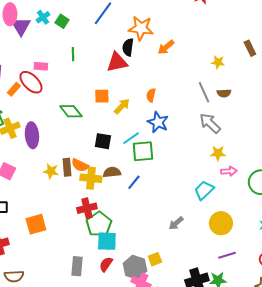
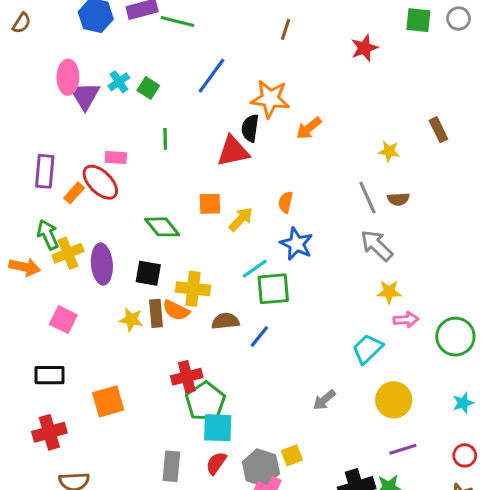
black square: (103, 141) -> (148, 273), moved
yellow cross: (91, 178) -> (193, 289), moved

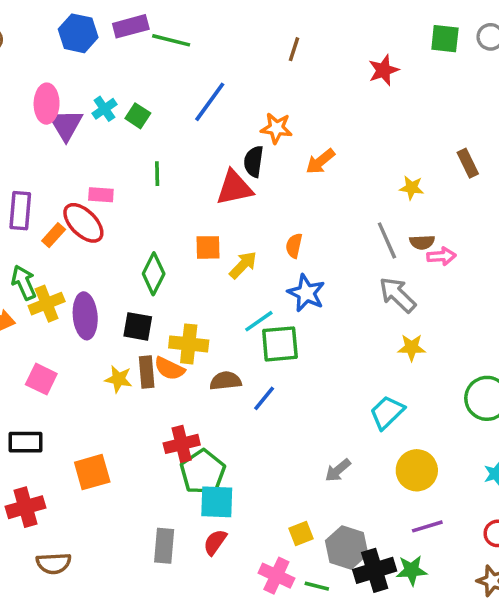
orange star: (270, 99) -> (276, 128), size x0.7
green diamond: (162, 227) -> (154, 274), turned 66
pink arrow: (406, 320) -> (441, 256), moved
gray hexagon: (261, 468) -> (347, 548), moved

